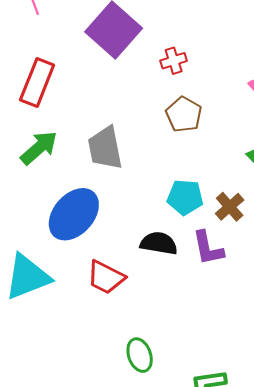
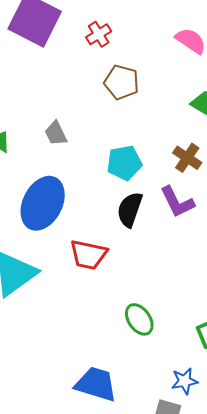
gray trapezoid: (105, 148) -> (56, 133), size x0.6
cyan pentagon: (185, 197) -> (124, 163), moved
black semicircle: (159, 243) -> (130, 210), turned -66

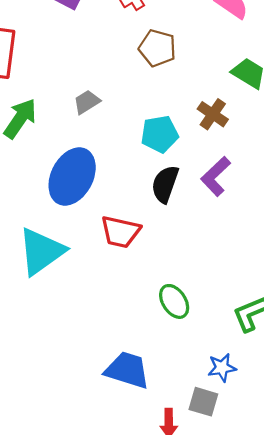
gray trapezoid: (56, 133) -> (87, 102), turned 84
brown cross: (187, 158) -> (213, 114), moved
purple L-shape: (177, 202) -> (216, 176), turned 72

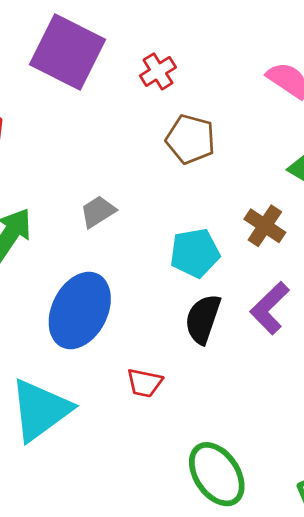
red trapezoid: (120, 232) -> (145, 383), size x0.7
green ellipse: (174, 301) -> (217, 474), size x1.4

